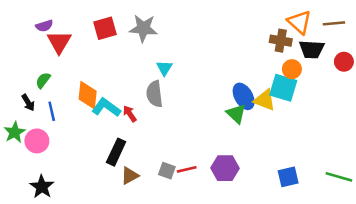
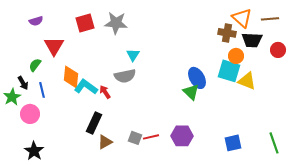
red triangle: (59, 42) -> (54, 46), moved
gray semicircle: (154, 94) -> (125, 76), turned -95
yellow triangle: (265, 100) -> (247, 81), moved
green star: (15, 132) -> (12, 97), moved
green line: (339, 177) -> (274, 143), turned 55

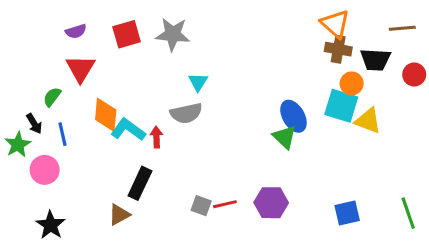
orange triangle: (242, 18) -> (335, 24), moved
purple semicircle: (36, 21) -> (76, 31), moved
red arrow: (105, 92) -> (156, 137), turned 32
brown triangle: (105, 142) -> (119, 215), moved

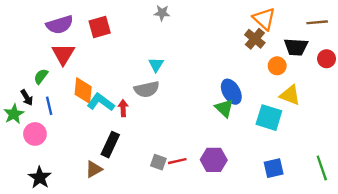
purple semicircle: (76, 31) -> (60, 25), size x1.6
gray star: (173, 34) -> (162, 13), moved, size x0.6
brown cross: (338, 49) -> (255, 39), moved, turned 30
cyan square: (341, 106) -> (269, 118), moved

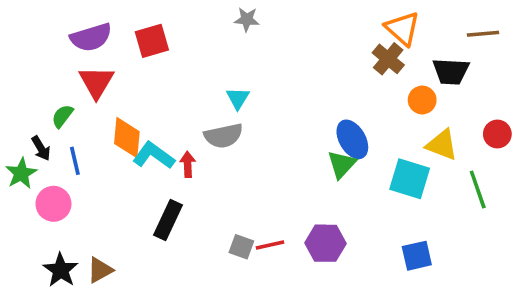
red circle: (327, 59) -> (497, 134), moved
green triangle: (224, 108) -> (342, 164), turned 30
green line: (322, 168) -> (478, 189), moved
brown triangle: (94, 169) -> (100, 270), moved

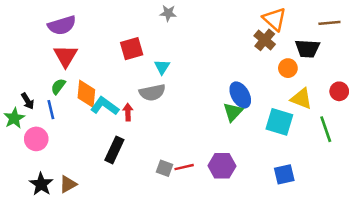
red square: (152, 41) -> (132, 49), moved
green semicircle: (62, 116) -> (58, 86), moved

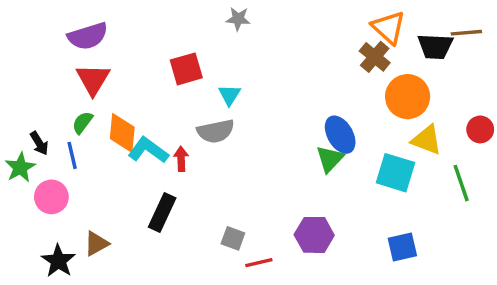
black trapezoid: (307, 49) -> (435, 46), moved
orange circle: (288, 68) -> (408, 97), size x1.6
red line: (184, 167) -> (259, 263), moved
brown triangle: (68, 184) -> (96, 244), moved

